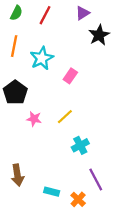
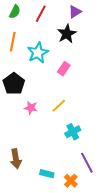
black star: (99, 35) -> (67, 34), moved

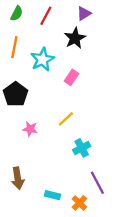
pink star: (31, 108) -> (30, 129), moved

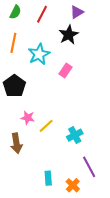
yellow line: (66, 119) -> (46, 126), moved
brown arrow: (18, 178) -> (16, 143), moved
cyan rectangle: (52, 195) -> (48, 178), turned 72

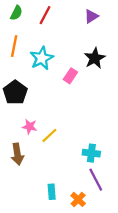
purple triangle: (77, 12) -> (91, 16), moved
black star: (69, 35) -> (95, 58), moved
cyan cross: (75, 135) -> (91, 153), moved, turned 35

